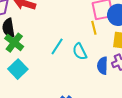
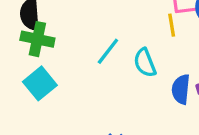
green cross: (14, 43) -> (37, 39), turned -30

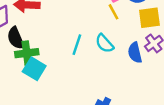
cyan square: (40, 83) -> (34, 69), moved

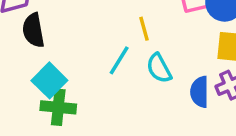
yellow line: (113, 12) -> (144, 29), moved
green cross: (27, 53) -> (58, 107), moved

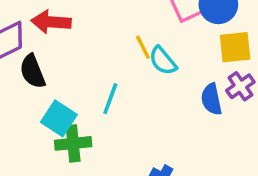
cyan line: (119, 60) -> (110, 99), moved
cyan semicircle: (159, 68) -> (163, 61), moved

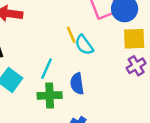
blue semicircle: (211, 99) -> (77, 84), moved
green cross: (73, 143) -> (50, 95), moved

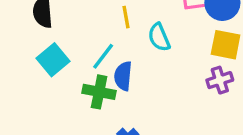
yellow line: (71, 35) -> (126, 17), moved
blue semicircle: (77, 84) -> (123, 76), moved

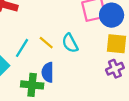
yellow line: (126, 17) -> (46, 43), moved, turned -35
cyan line: (103, 56) -> (22, 48), moved

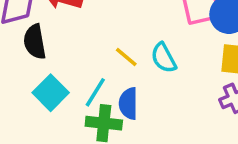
cyan line: (22, 48) -> (95, 92), moved

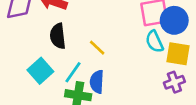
black semicircle: (35, 42) -> (58, 36), moved
cyan semicircle: (164, 58) -> (154, 42), moved

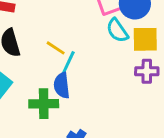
cyan line: (73, 72) -> (68, 63), moved
purple cross: (174, 82) -> (147, 71), turned 30

